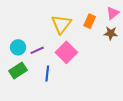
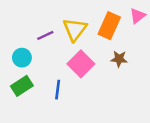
orange rectangle: (90, 21) -> (109, 26), size x1.5
brown star: (111, 33) -> (119, 59), moved
purple line: (37, 50) -> (45, 35), moved

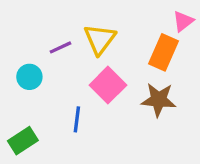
orange rectangle: (109, 26) -> (164, 52), moved
brown star: (119, 59) -> (159, 100), moved, size x1.5
green rectangle: (22, 86) -> (23, 141), moved

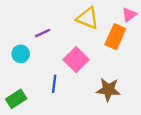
yellow triangle: (100, 39) -> (88, 18), moved, turned -45
brown star: (159, 100) -> (108, 90), moved

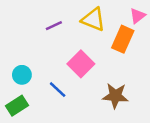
purple line: (43, 33) -> (54, 26), moved
cyan circle: (21, 54) -> (22, 75), moved
blue line: (54, 84) -> (58, 90), turned -54

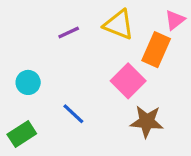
pink square: (81, 64) -> (128, 81), moved
cyan circle: (22, 75) -> (28, 82), moved

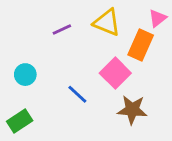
blue line: (73, 114) -> (77, 94), moved

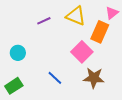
blue line: (77, 94) -> (55, 78), moved

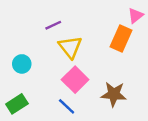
yellow triangle: (76, 16) -> (70, 47), moved, turned 30
pink square: (82, 52) -> (75, 80), moved
blue line: (55, 78) -> (67, 106), moved

